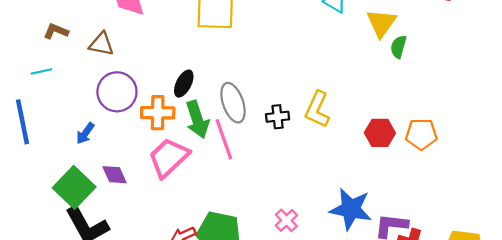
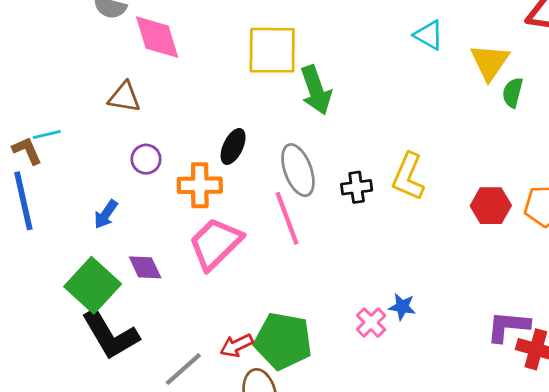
brown L-shape: (56, 31) -> (27, 151), moved, turned 45
purple circle: (117, 92) -> (146, 159), size x0.6
green arrow: (197, 119) -> (316, 90), moved
blue star: (351, 209) -> (402, 307), moved, size x0.5

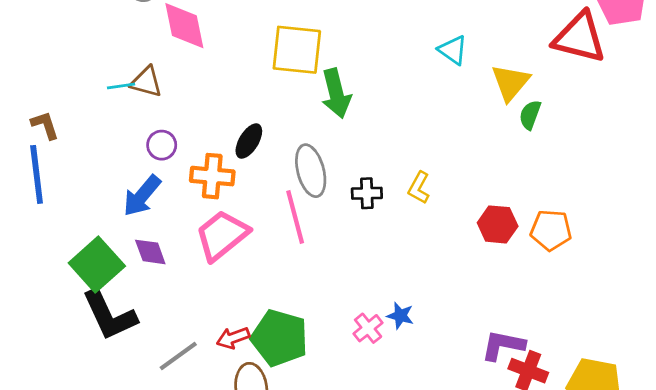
cyan line: (47, 134) -> (121, 86), moved
yellow L-shape: (408, 177) -> (419, 188), size x0.7
blue arrow: (106, 214) -> (142, 196), moved, size x1.5

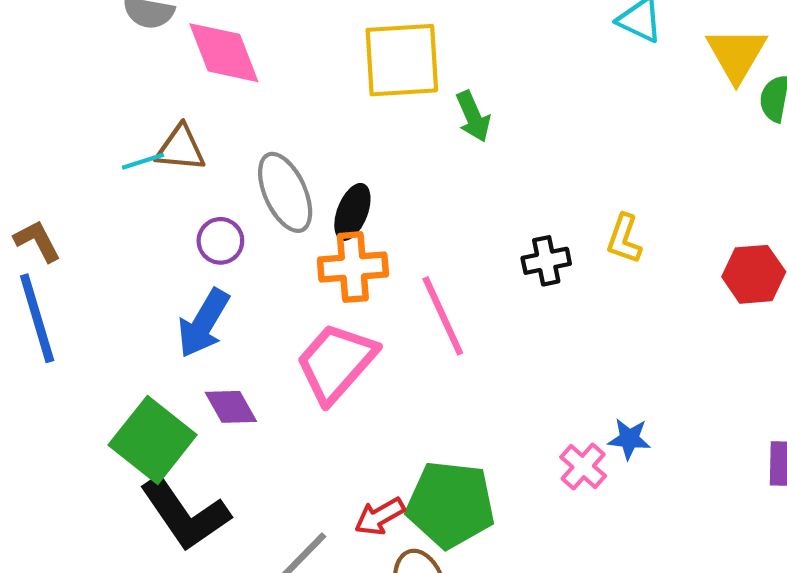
green arrow: (336, 93) -> (473, 116), size x0.7
gray ellipse: (311, 171) -> (285, 192), moved
orange cross: (212, 176) -> (353, 267), moved

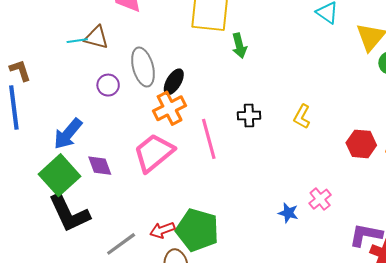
black cross: (546, 261) -> (249, 116), moved
orange cross: (353, 267) -> (170, 108), turned -32
blue arrow: (203, 323) -> (68, 134), moved
pink cross: (583, 467) -> (320, 199), moved

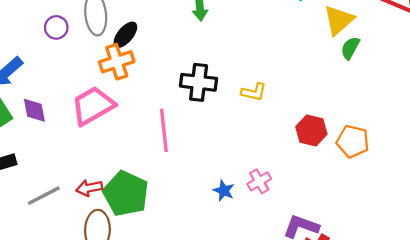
black cross: (249, 116) -> (199, 82), size x1.5
yellow L-shape: (302, 116) -> (254, 92), turned -115
pink line: (209, 139) -> (164, 130), moved

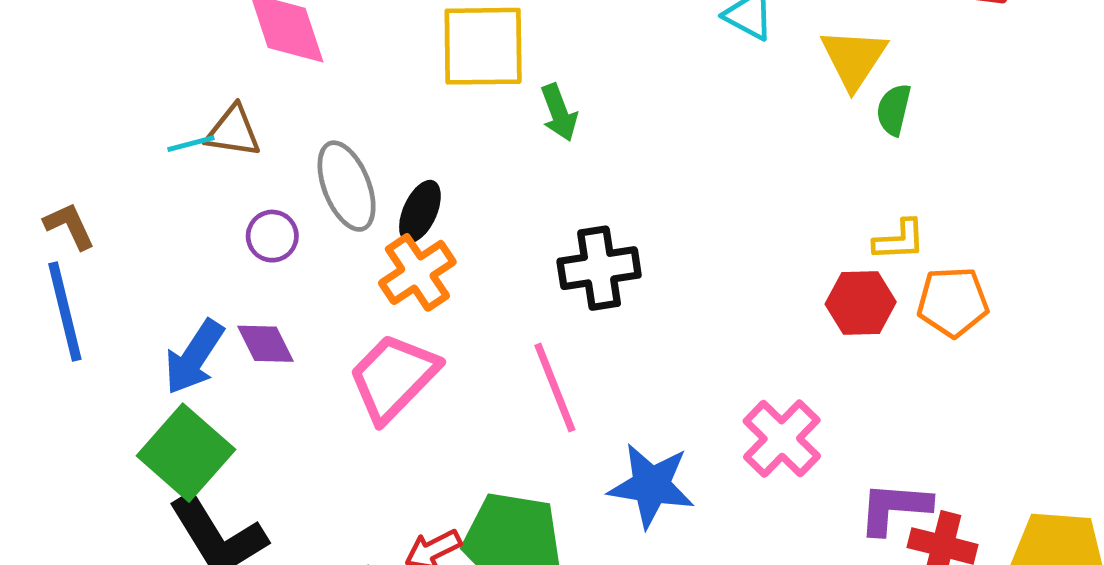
yellow L-shape: (254, 92) -> (899, 240), moved
purple diamond: (34, 110) -> (265, 344), moved
pink cross: (259, 181) -> (782, 439), size x1.5
blue star: (224, 191) -> (651, 485), moved, size x1.8

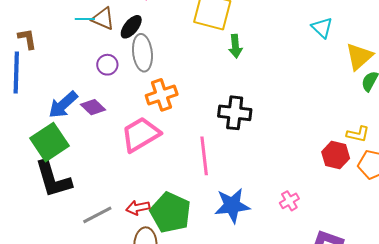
black ellipse: (420, 211) -> (131, 27), moved
purple diamond: (265, 344) -> (93, 107), turned -35
pink cross: (782, 439) -> (289, 201), size x0.6
blue star: (651, 485) -> (232, 205), turned -30

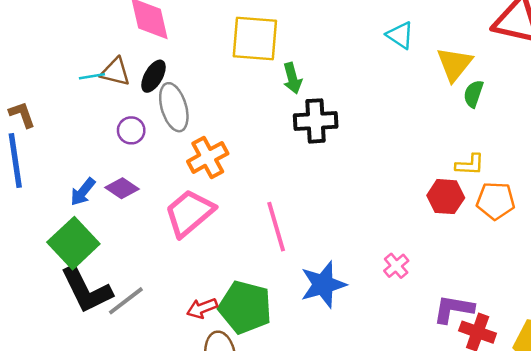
blue arrow: (63, 105) -> (83, 192), size x0.7
black cross: (235, 113) -> (316, 121), moved
gray line: (97, 215) -> (126, 301), moved

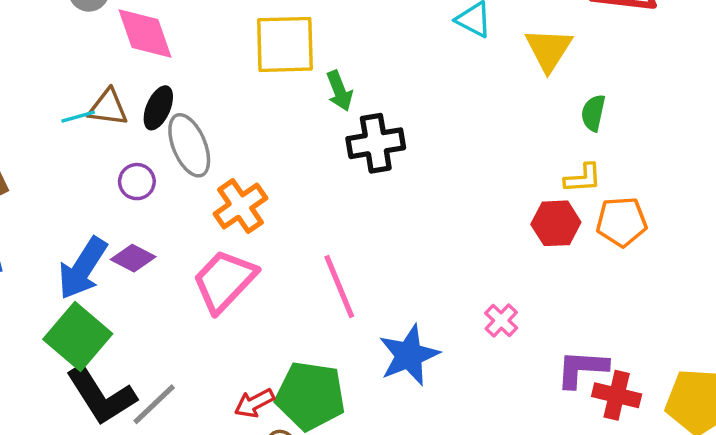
green semicircle: (473, 94) -> (593, 113), moved
blue arrow: (83, 192) -> (83, 268), size x1.6

